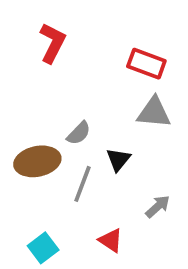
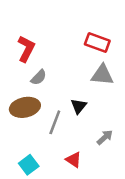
red L-shape: (52, 43) -> (26, 49), moved
gray semicircle: (79, 133) -> (39, 77), moved

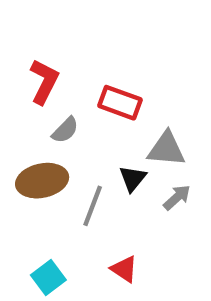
red rectangle: (97, 42) -> (120, 103), moved
gray triangle: (102, 75) -> (166, 149), moved
gray arrow: (105, 137) -> (177, 197), moved

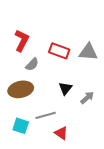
gray triangle: (166, 149) -> (88, 52), moved
gray line: (93, 206) -> (46, 115), moved, turned 54
cyan square: (48, 278) -> (21, 126), moved, turned -35

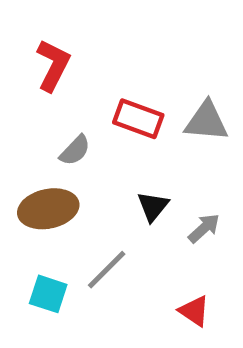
red L-shape: (22, 40) -> (53, 65), moved
gray line: (46, 115) -> (107, 270), turned -30
red triangle: (61, 133) -> (194, 311), moved

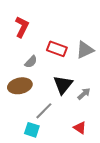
gray triangle: (206, 121) -> (85, 50), turned -30
black triangle: (153, 206) -> (63, 85), size x1.5
cyan square: (48, 294) -> (32, 130), moved

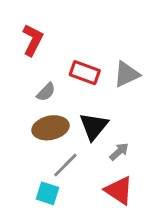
brown ellipse: (20, 86) -> (50, 128), moved
gray arrow: (84, 94) -> (119, 152), moved
red triangle: (80, 128) -> (119, 190), size x1.5

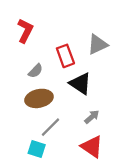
red rectangle: (85, 73) -> (65, 56), turned 50
gray triangle: (126, 74) -> (98, 44), moved
black triangle: (94, 126) -> (80, 83), moved, turned -35

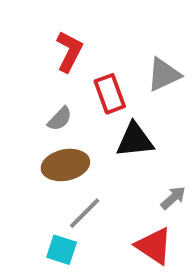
red L-shape: (25, 31) -> (69, 51), moved
black triangle: (80, 83) -> (135, 140), turned -40
gray arrow: (92, 117) -> (173, 198), moved

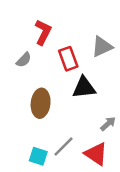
gray semicircle: (60, 119) -> (24, 60), moved
brown ellipse: (65, 165) -> (41, 103), turned -72
gray line: (85, 213) -> (63, 147), moved

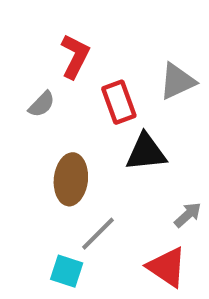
gray line: (63, 147) -> (98, 234), moved

